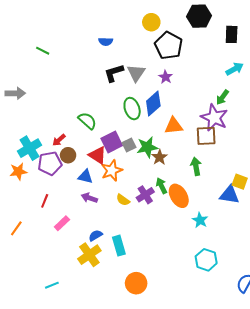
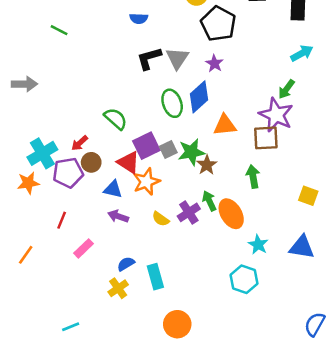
blue triangle: (230, 195) -> (302, 247), moved
yellow cross: (89, 255) -> (118, 288), size x0.7
cyan hexagon: (206, 260) -> (244, 279), moved

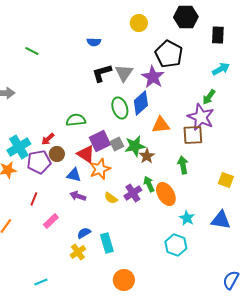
black pentagon: (218, 24) -> (169, 54), moved
purple star: (214, 63) -> (153, 77), size x1.6
green semicircle: (116, 119) -> (76, 120), turned -48

